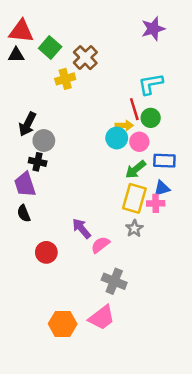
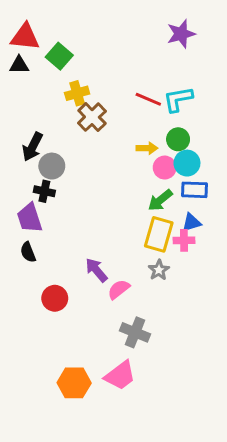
brown cross: (85, 58) -> (92, 117), moved
red line: (134, 109) -> (148, 99), moved, turned -50
cyan circle: (117, 138) -> (187, 163), moved

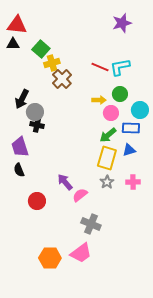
green square: (59, 56) -> (41, 49), moved
cyan circle: (187, 163) -> (140, 110), moved
black cross: (44, 191) -> (37, 125), moved
pink cross: (184, 240) -> (133, 182), moved

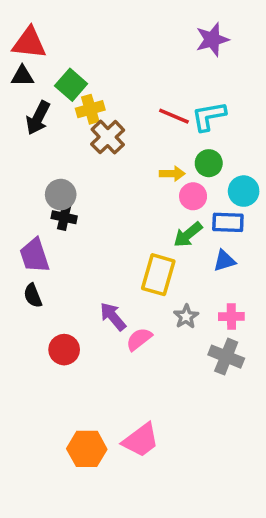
black arrow: (22, 99) -> (38, 118), moved
yellow rectangle: (107, 158) -> (158, 275), moved
gray cross: (91, 224) -> (226, 357), moved

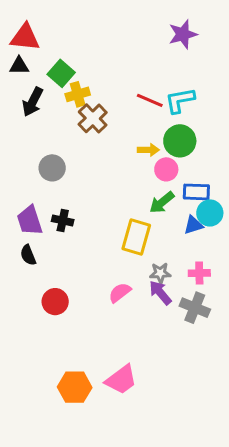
green circle: (209, 163) -> (180, 141), size x1.4
cyan circle: (244, 191) -> (210, 213), moved
black cross: (64, 217) -> (63, 220), moved
purple arrow: (113, 316) -> (160, 293), moved
gray star: (186, 316) -> (160, 273), turned 30

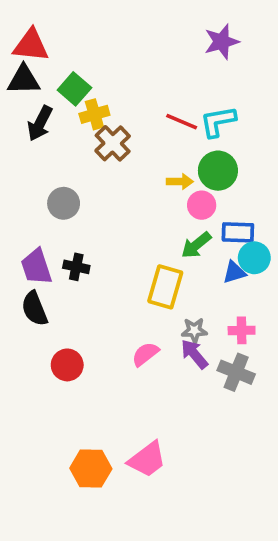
black triangle: (19, 66) -> (24, 80), size x1.4
black semicircle: (28, 255) -> (35, 309), size x1.4

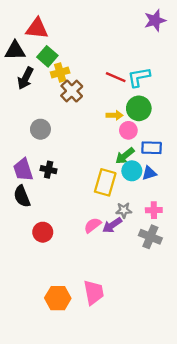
purple star: (222, 42) -> (155, 20), moved
red triangle: (31, 45) -> (37, 29), moved
cyan circle: (254, 258) -> (132, 171), moved
purple arrow: (194, 354) -> (112, 225), moved, turned -84
pink trapezoid: (147, 459) -> (94, 292), turned -64

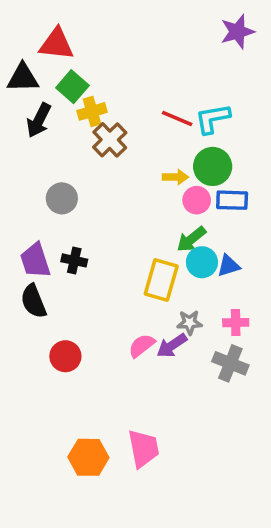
blue rectangle: (152, 148) -> (232, 200), moved

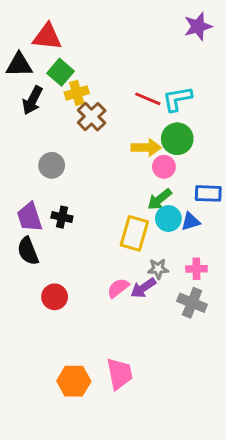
yellow arrow: (175, 177) -> (146, 148), size x1.4
blue rectangle: (232, 200) -> (208, 193), moved

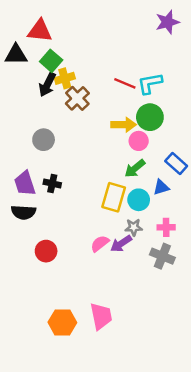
black arrow: (32, 100) -> (47, 85), moved
blue rectangle: (208, 193) -> (176, 163), turned 40
cyan circle: (168, 219) -> (139, 200), moved
black semicircle: (28, 251) -> (23, 212), turned -65

